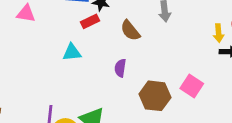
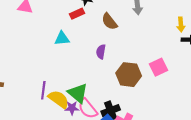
pink square: (192, 86) -> (158, 67), turned 30

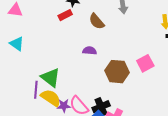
cyan triangle: (62, 38) -> (17, 44), moved, turned 42
purple semicircle: (101, 52) -> (90, 51), turned 88
green triangle: (78, 93) -> (51, 78), moved

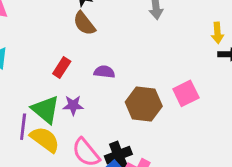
red rectangle: (65, 15) -> (62, 67), moved, turned -32
brown semicircle: (97, 21) -> (84, 23), moved
purple star: (64, 106) -> (73, 105), moved

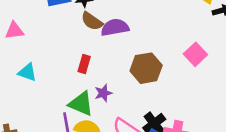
purple semicircle: (104, 72) -> (115, 27), moved, size x1.5
brown hexagon: (144, 104) -> (146, 68), moved

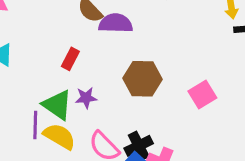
pink square: (195, 54) -> (202, 95), moved

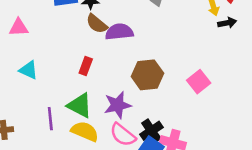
purple star: (86, 98) -> (118, 105), moved, size x1.5
purple line: (35, 125) -> (50, 119), moved

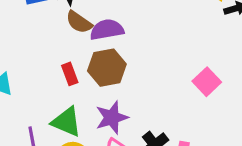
red rectangle: (86, 66) -> (70, 74), turned -36
brown hexagon: (147, 75) -> (107, 68), moved

